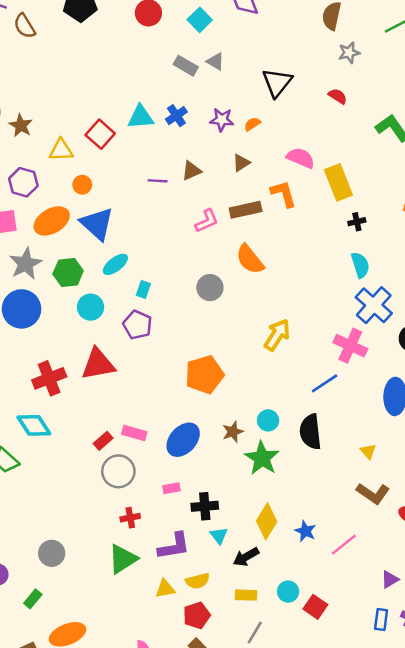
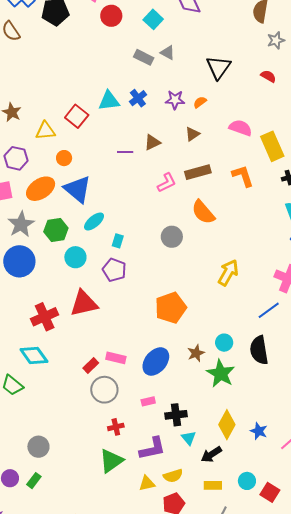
orange L-shape: (284, 194) -> (243, 176), moved
gray circle: (52, 553) -> (38, 447), moved
green rectangle: (33, 599) -> (34, 481), moved

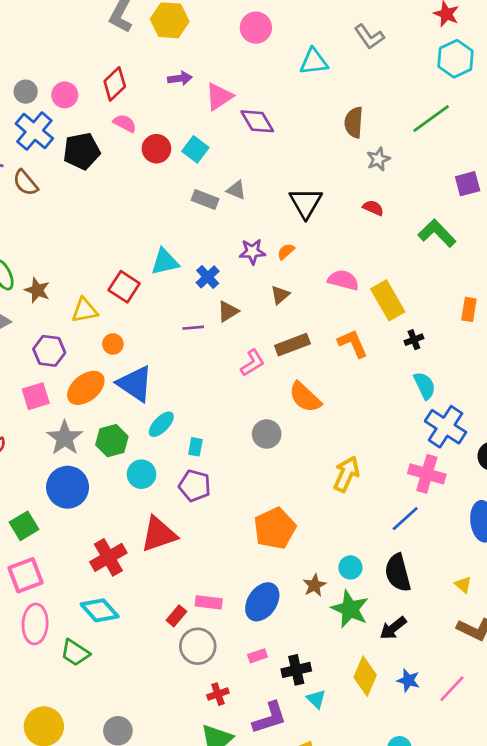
cyan square: (153, 19) -> (195, 149), moved
blue cross: (138, 98) -> (208, 277), moved
black arrow: (211, 454) -> (393, 628), moved

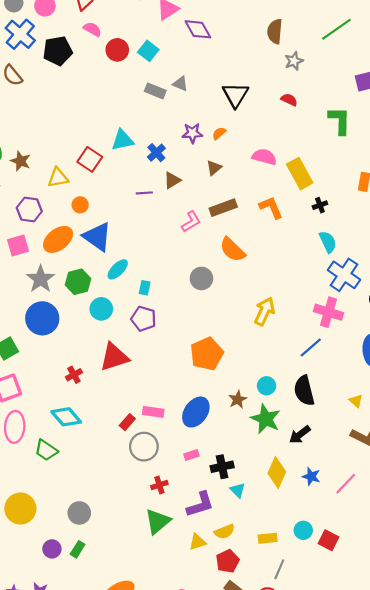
green L-shape: (437, 233) -> (340, 121), turned 44
red cross: (108, 557) -> (74, 375), size x0.6

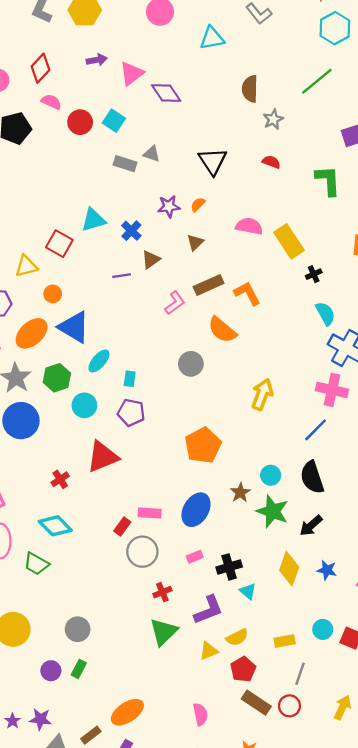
orange L-shape: (271, 207) -> (247, 293), moved

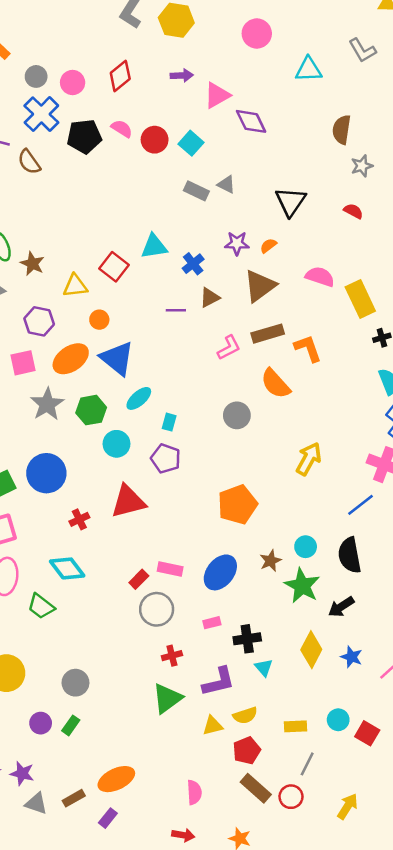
pink semicircle: (51, 102) -> (122, 129), moved
brown triangle: (195, 242) -> (260, 286), size x1.8
blue circle: (21, 421) -> (46, 473), moved

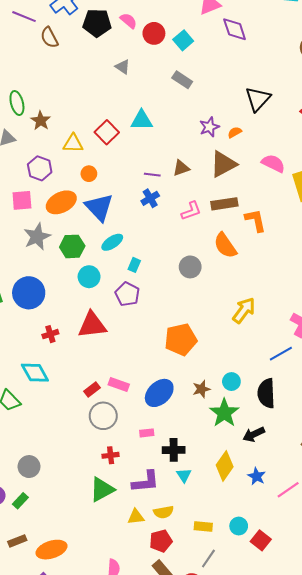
gray triangle: (226, 184) -> (123, 67), moved
purple star: (237, 243) -> (209, 127), turned -30
blue cross: (193, 264) -> (150, 198), moved
brown rectangle: (74, 798) -> (17, 541), moved

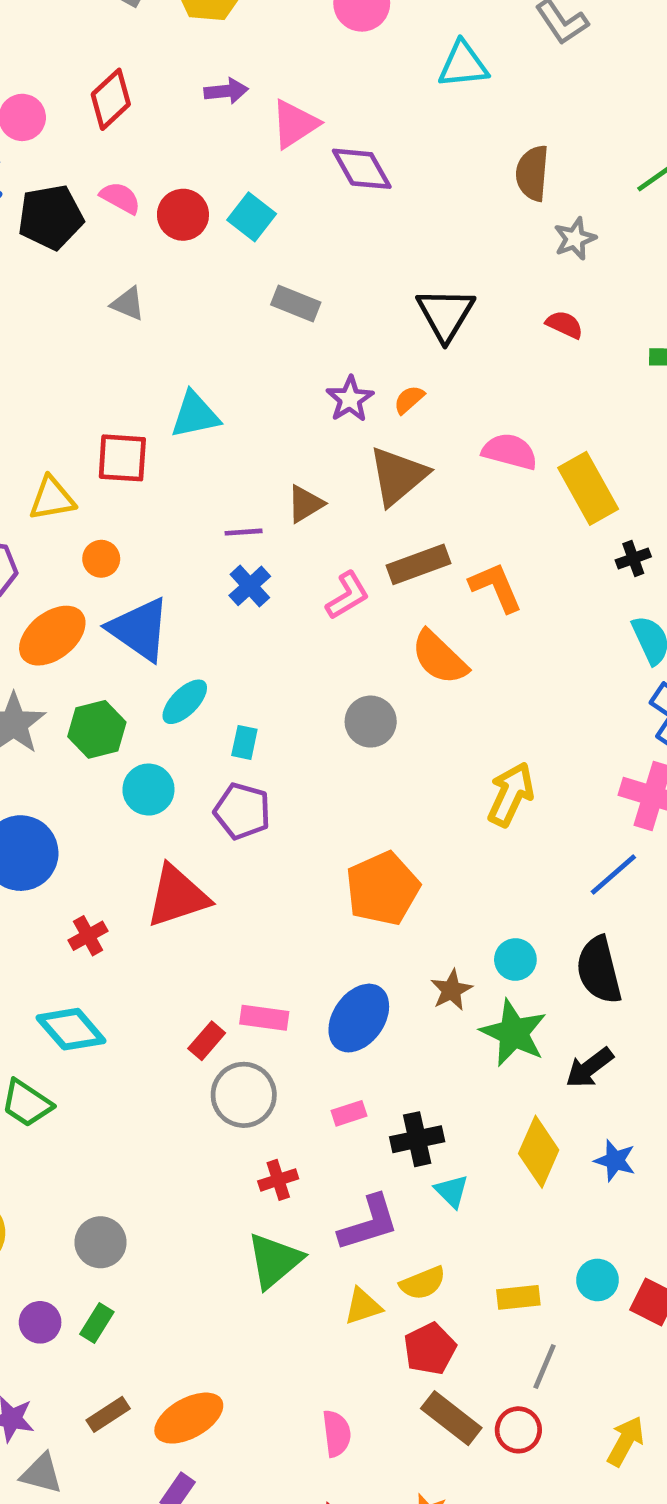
gray rectangle: (182, 80) -> (296, 304), moved
red square: (107, 132) -> (122, 458), turned -30

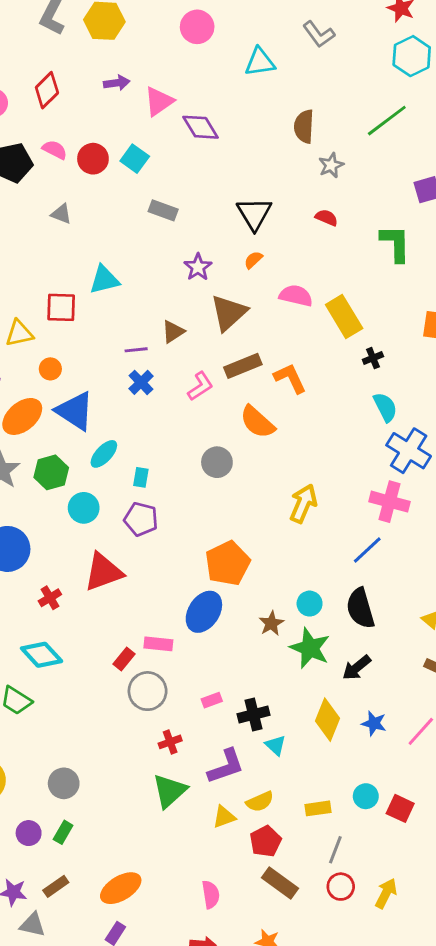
orange semicircle: (409, 400) -> (253, 260), moved
blue ellipse: (359, 1018) -> (204, 612), moved
brown rectangle: (108, 1414) -> (56, 886), moved
red circle: (518, 1430) -> (341, 887), moved

